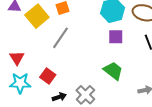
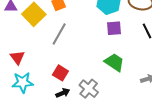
red square: (48, 76) -> (60, 73), moved

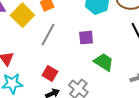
purple square: (114, 28) -> (86, 38), moved

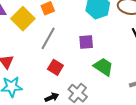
red square: (50, 73) -> (55, 67), moved

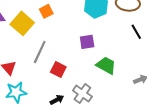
gray line: (48, 38) -> (40, 52), moved

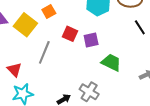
red square: (58, 70) -> (70, 34), moved

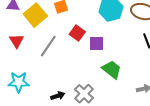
red triangle: (14, 70) -> (16, 41), moved

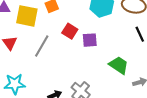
yellow square: (35, 15) -> (27, 16), turned -35
green trapezoid: (112, 70) -> (119, 65), moved

